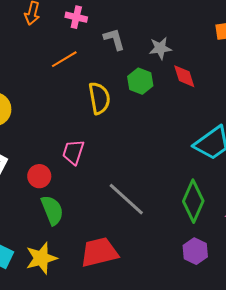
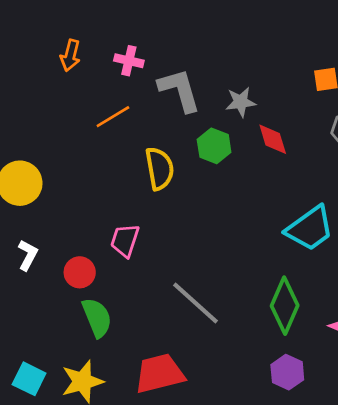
gray L-shape: (114, 39) -> (179, 90), size x1.5

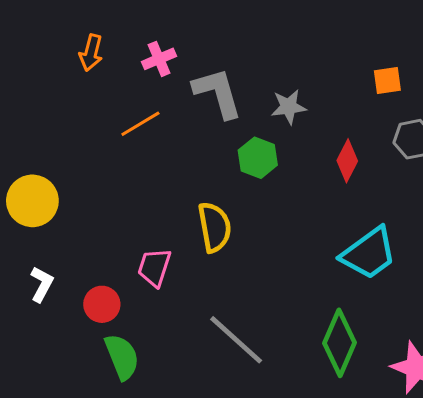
pink cross: (129, 61) -> (159, 59), turned -36
red diamond: (273, 139) -> (347, 161), moved, turned 44
yellow semicircle: (160, 169) -> (215, 227), moved

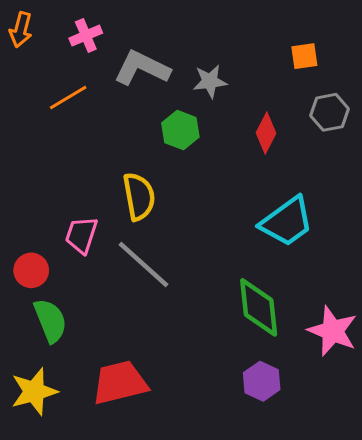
gray L-shape: (218, 93) -> (142, 68), turned -48
gray line: (236, 340) -> (143, 264), moved
green diamond: (340, 343) -> (259, 307), turned -30

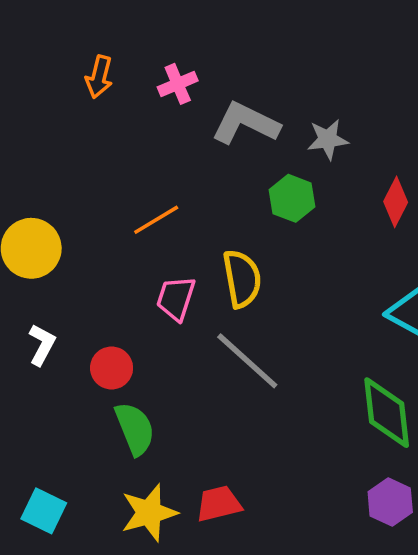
orange line: (68, 98) -> (156, 220), moved
pink trapezoid: (81, 235) -> (176, 298), moved
red trapezoid: (120, 383) -> (219, 504), size x0.7
yellow star: (34, 391) -> (149, 513), moved

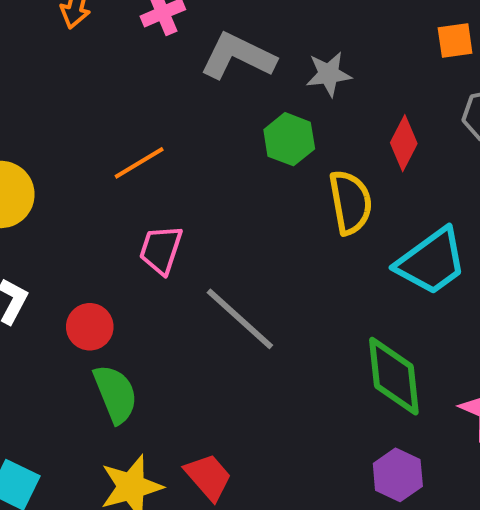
yellow semicircle: (242, 279) -> (350, 202), moved
red trapezoid: (219, 504) -> (208, 477), turned 63

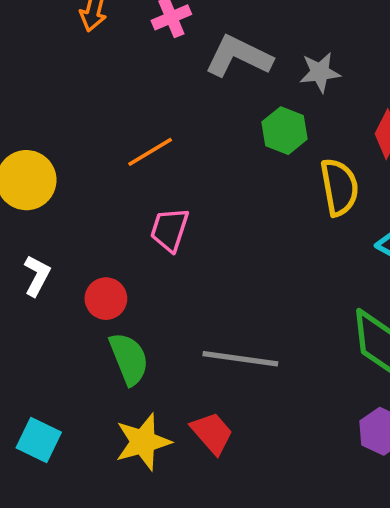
gray line: (240, 319) -> (240, 359), moved, turned -34

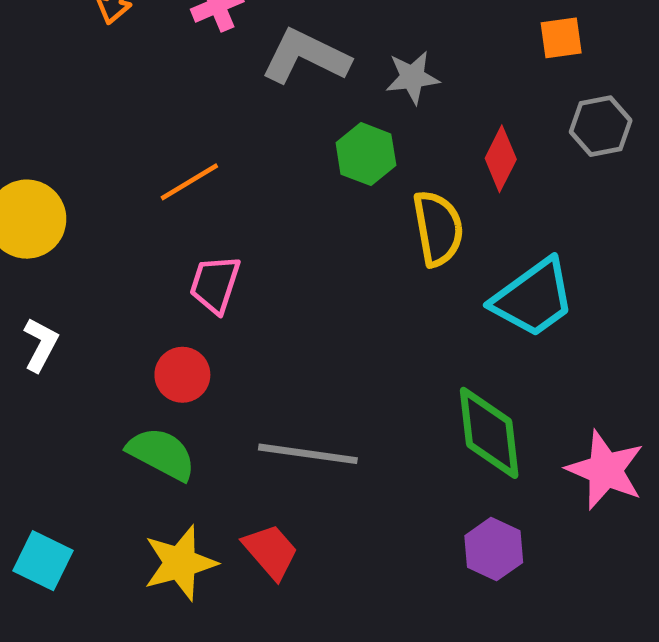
red circle: (106, 299) -> (182, 375), moved
green semicircle: (129, 359) -> (161, 454), turned -40

